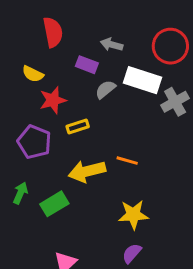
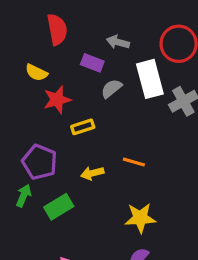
white rectangle: (143, 80) -> (150, 79), turned 57
purple pentagon: (34, 142) -> (40, 162), moved
yellow arrow: (87, 171) -> (92, 173), size x0.6

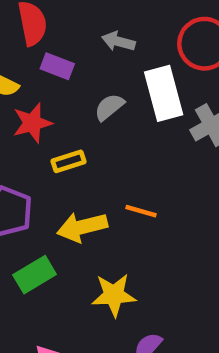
purple rectangle: (92, 63) -> (57, 66), moved
yellow arrow: (92, 173) -> (82, 227), size x1.5
yellow star: (140, 218) -> (114, 295), moved

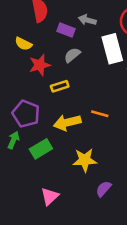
purple rectangle: (57, 66) -> (66, 30), moved
gray semicircle: (109, 107) -> (72, 55), moved

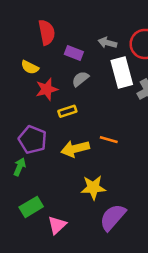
gray arrow: (87, 20) -> (107, 43), moved
green rectangle: (41, 149) -> (31, 207), moved
purple semicircle: (104, 189) -> (113, 217), size x1.6

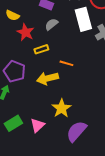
red star: (47, 89) -> (25, 32), turned -30
orange line: (109, 140) -> (66, 63), moved
yellow star: (93, 188) -> (61, 108), turned -30
pink triangle: (57, 225) -> (37, 125), moved

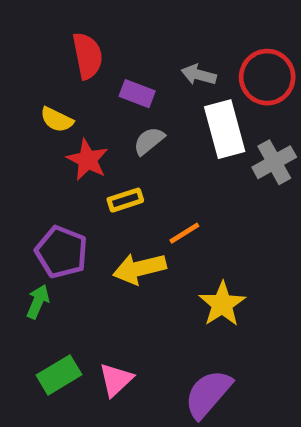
orange line: (66, 63) -> (184, 233), turned -48
yellow star: (61, 108) -> (222, 304), moved

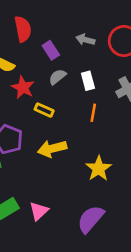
purple rectangle: (137, 94) -> (51, 50), turned 36
white rectangle: (225, 129) -> (88, 81), moved, size x0.6
yellow rectangle: (125, 200) -> (44, 110), turned 42
orange line: (184, 233) -> (93, 113), moved, turned -48

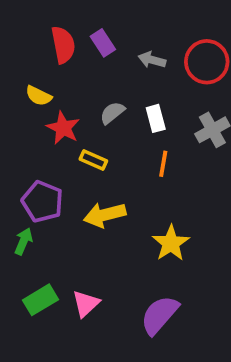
purple rectangle: (51, 50) -> (103, 43), moved

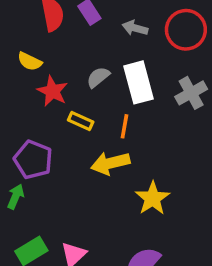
white rectangle: (156, 118) -> (138, 82), size x1.6
orange line: (163, 164) -> (124, 126), moved
yellow arrow: (105, 215) -> (110, 163), moved

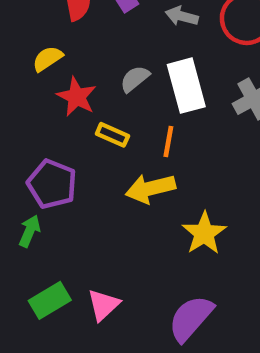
yellow semicircle: (30, 61) -> (47, 59), turned 120

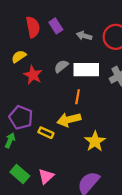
white rectangle: (186, 86) -> (86, 70), turned -75
yellow rectangle: (112, 135) -> (46, 133), moved
green rectangle: (50, 300) -> (20, 174), turned 72

